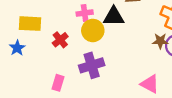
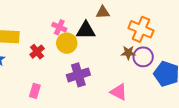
pink cross: (85, 13) -> (59, 27), turned 32
purple cross: (92, 65) -> (78, 75), moved

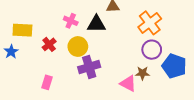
orange cross: (141, 29) -> (150, 23), turned 30
yellow circle: (67, 43) -> (78, 47), moved
brown star: (128, 53) -> (142, 73), moved

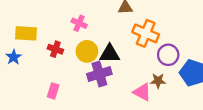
orange cross: (150, 23) -> (146, 33), moved, turned -30
black triangle: (96, 24) -> (110, 54), moved
red cross: (49, 44) -> (55, 49), turned -32

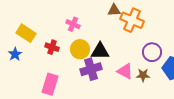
yellow rectangle: (26, 33) -> (26, 33), turned 30
orange cross: (146, 33) -> (132, 20), moved
pink rectangle: (53, 91) -> (50, 84), size x1.5
pink triangle: (142, 92) -> (125, 71), moved

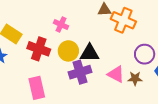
red cross: (52, 47) -> (39, 49), size x1.5
pink rectangle: (50, 84) -> (37, 88), turned -30

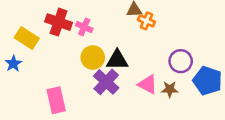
orange cross: (123, 20) -> (146, 21), moved, size x0.6
red cross: (39, 49) -> (59, 22), moved
purple cross: (80, 72) -> (106, 82), turned -30

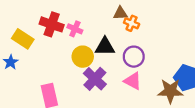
black triangle: (117, 60) -> (105, 47), moved
purple circle: (181, 61) -> (134, 57), moved
brown star: (170, 89) -> (170, 91), moved, size x1.6

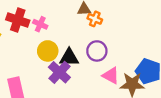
black triangle: (105, 47) -> (69, 57), moved
pink triangle: (133, 81) -> (111, 76), moved

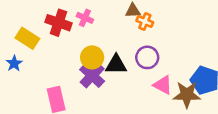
pink cross: (40, 24) -> (85, 18), moved
purple cross: (59, 72) -> (92, 75), moved

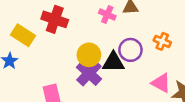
pink cross: (85, 18) -> (107, 15), moved
orange cross: (145, 21) -> (162, 41), moved
purple circle: (147, 57) -> (130, 50), moved

